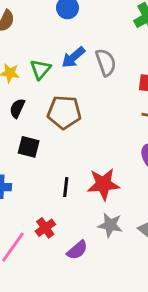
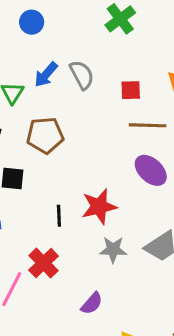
red cross: (45, 228) -> (44, 263), size x1.4
purple semicircle: (77, 250) -> (92, 303), moved

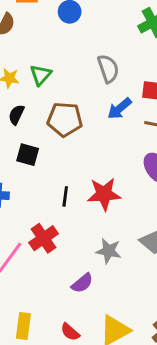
blue arrow: (46, 75) -> (119, 109), moved
gray star: (113, 250) -> (109, 251), moved

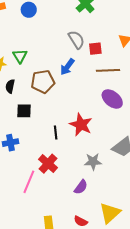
gray semicircle: (108, 69) -> (76, 40), moved
blue arrow: (119, 109) -> (67, 67), moved
red star: (104, 194) -> (81, 125), turned -30

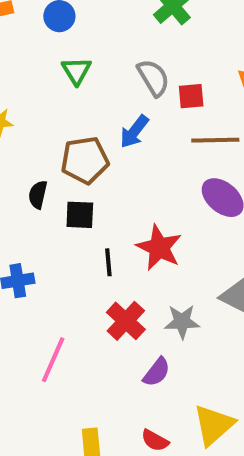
green triangle: (20, 56) -> (77, 71), moved
black semicircle: (10, 86) -> (38, 195), moved
black square: (24, 111) -> (80, 215), moved
red cross: (48, 164) -> (126, 321), moved

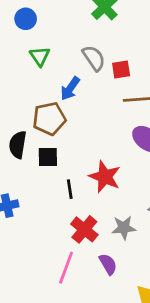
blue arrow: (134, 132) -> (70, 89), moved
black semicircle: (38, 195) -> (18, 145), size x1.4
pink line: (53, 360) -> (66, 268), moved
purple semicircle: (157, 372) -> (108, 264), turned -65

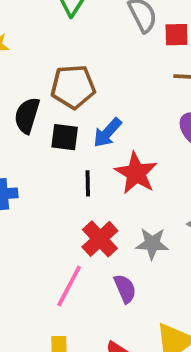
blue arrow: (70, 89) -> (107, 133), moved

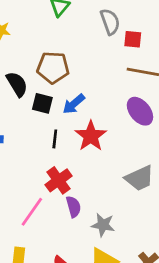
black semicircle: (27, 115) -> (17, 84), turned 125
gray star: (152, 244) -> (103, 225), moved
purple semicircle: (125, 289) -> (74, 207), moved

